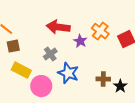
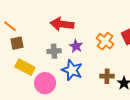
orange cross: (100, 31) -> (105, 41), moved
purple star: (80, 41) -> (76, 46), moved
gray cross: (50, 54) -> (54, 51), turned 32

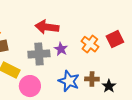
gray cross: (54, 51) -> (39, 54), size x1.5
blue star: (72, 70) -> (69, 81), moved

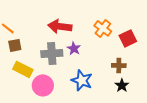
orange cross: (90, 44) -> (103, 28), moved
brown cross: (92, 79) -> (119, 65), moved

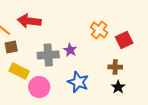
red arrow: (60, 26) -> (29, 21), moved

